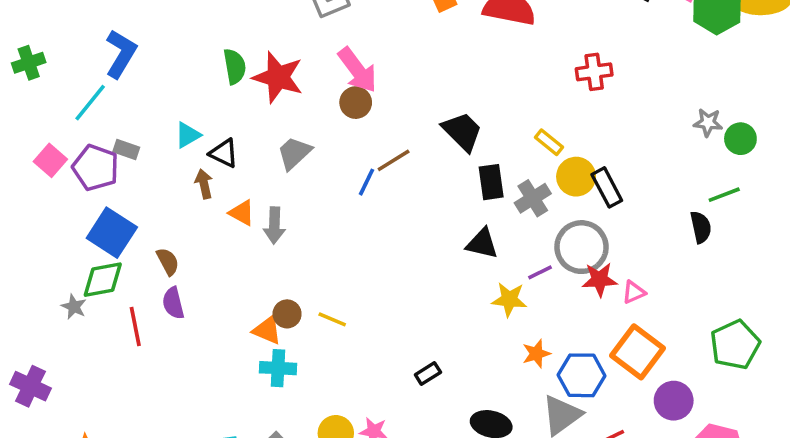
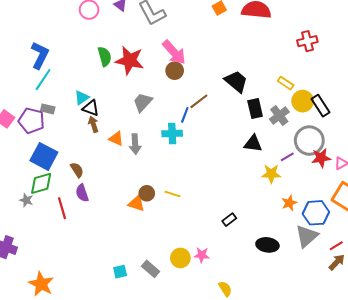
cyan line: (90, 103) -> (43, 80), moved
black triangle: (224, 153) -> (91, 108), moved
cyan cross: (278, 368) -> (172, 133), moved

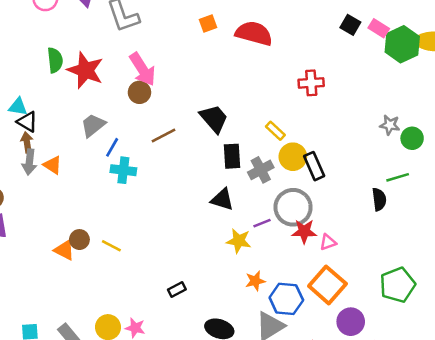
cyan triangle: (82, 98) -> (18, 107), turned 35
blue line: (185, 115) -> (112, 147), moved
gray arrow: (135, 144) -> (29, 162), moved

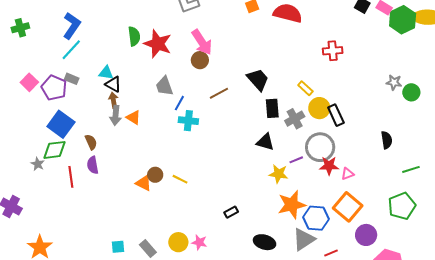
gray trapezoid: (93, 125) -> (164, 86), turned -70
green line: (398, 177) -> (411, 169), moved
orange star: (255, 281) -> (292, 205), size x1.8

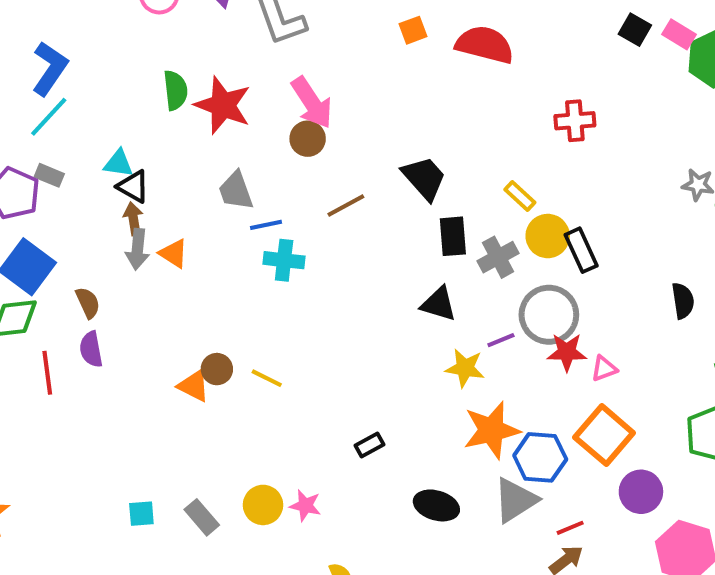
blue line: (179, 103) -> (266, 225), turned 49

